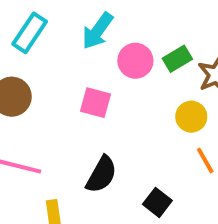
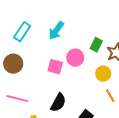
green rectangle: (177, 59) -> (96, 45), turned -32
pink circle: (135, 61) -> (75, 58), moved

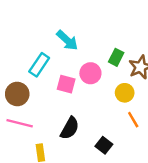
cyan arrow: (56, 31) -> (67, 40), turned -84
cyan rectangle: (22, 32) -> (39, 65), moved
brown circle: (13, 64) -> (17, 94), moved

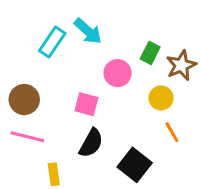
cyan rectangle: (39, 65) -> (52, 42), moved
pink square: (66, 84) -> (86, 104), moved
black square: (104, 145) -> (135, 165), size x1.5

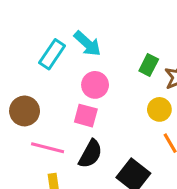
pink circle: (118, 73) -> (95, 85), moved
pink line: (27, 137) -> (48, 148), moved

